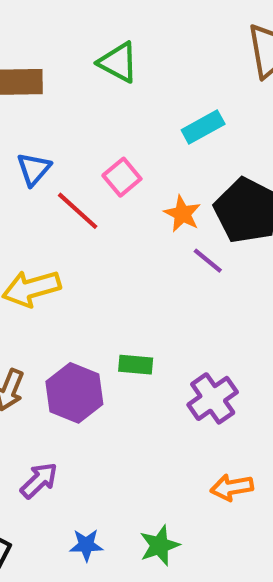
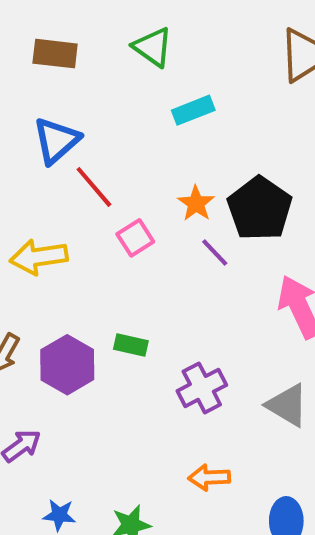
cyan rectangle: (203, 127) -> (193, 110), moved
blue triangle: (34, 169) -> (56, 141), size x1.4
pink square: (122, 177) -> (135, 238), moved

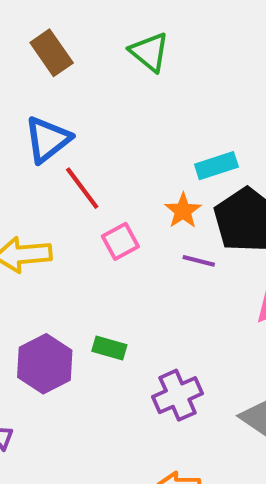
brown rectangle: (55, 54) -> (52, 53), turned 45
cyan rectangle: (193, 110) -> (216, 166), moved
purple line: (215, 253) -> (199, 261), turned -36

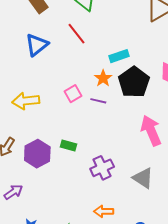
red line: (82, 188) -> (76, 34), moved
purple line: (199, 261) -> (98, 101), moved

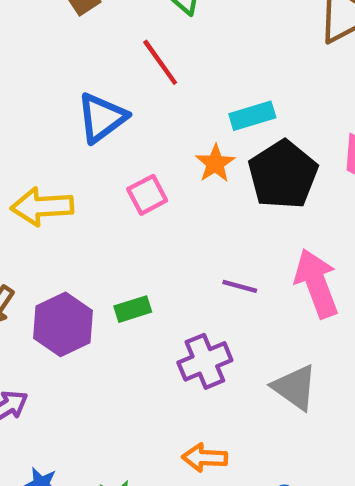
blue triangle: (37, 45) -> (102, 118), moved
purple line: (98, 101) -> (240, 286), moved
green rectangle: (69, 145) -> (133, 309), turned -35

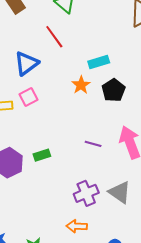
black pentagon: (283, 175) -> (113, 90), size x0.7
pink square: (147, 195) -> (29, 97), moved
purple cross: (205, 361) -> (86, 193), moved

